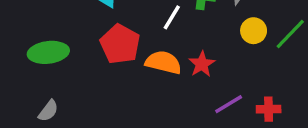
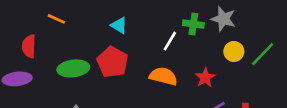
red pentagon: (120, 44) -> (112, 62), moved
red star: (202, 64) -> (205, 78), moved

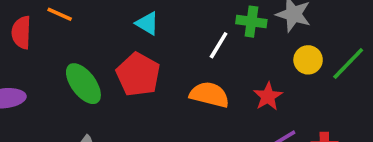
red semicircle: (29, 46) -> (21, 32), moved
green ellipse: (73, 68) -> (83, 84), turned 60

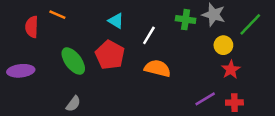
white line: (219, 45) -> (149, 35), moved
green line: (348, 64) -> (250, 24), moved
red star: (268, 96) -> (231, 70), moved

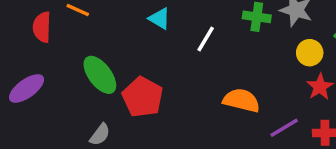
red pentagon: (110, 55) -> (143, 97), moved
orange semicircle: (157, 68) -> (241, 100), moved
purple ellipse: (21, 71) -> (27, 88), turned -30

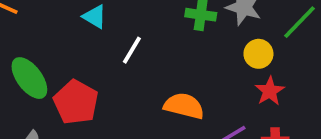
white line: (206, 39) -> (132, 50), moved

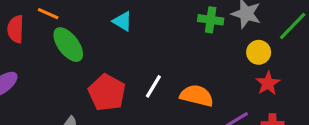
white line: (132, 50) -> (153, 86), moved
green ellipse: (29, 78) -> (68, 45), moved

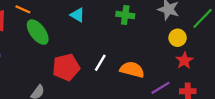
green cross: (211, 20) -> (125, 15), moved
red pentagon: (107, 93) -> (66, 67), turned 30

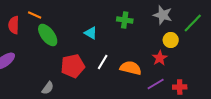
cyan triangle: (77, 15) -> (91, 33), moved
red star: (184, 60) -> (160, 58), moved

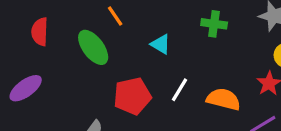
orange line: (35, 15) -> (115, 16), moved, turned 32

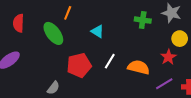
orange line: (115, 16) -> (68, 13), turned 56
green cross: (214, 24) -> (143, 20), moved

